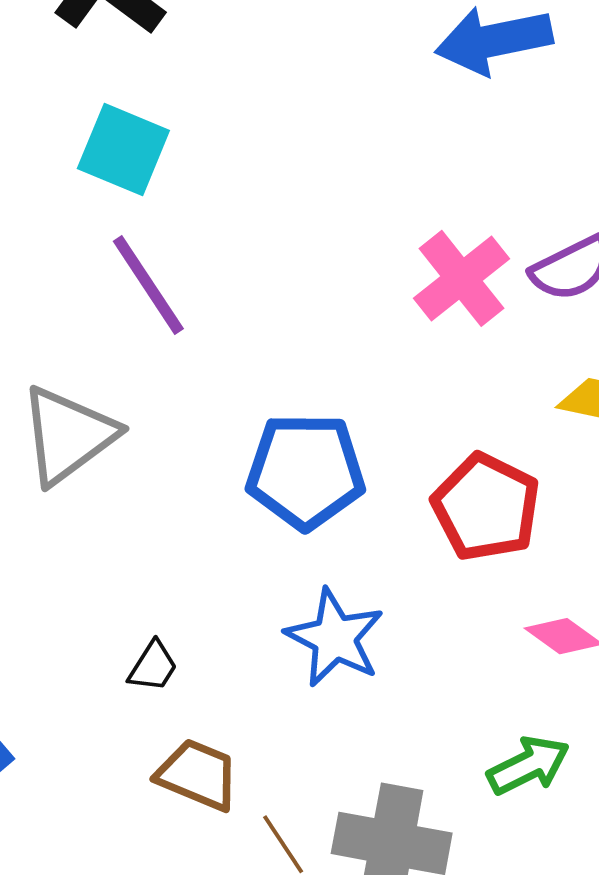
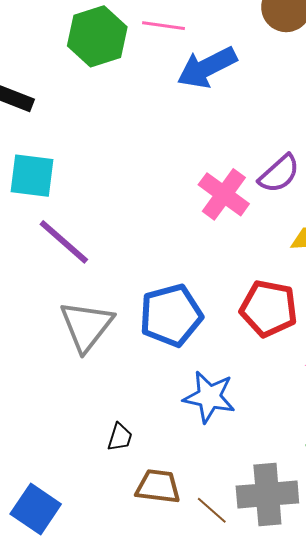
gray triangle: (68, 435) -> (86, 326), moved

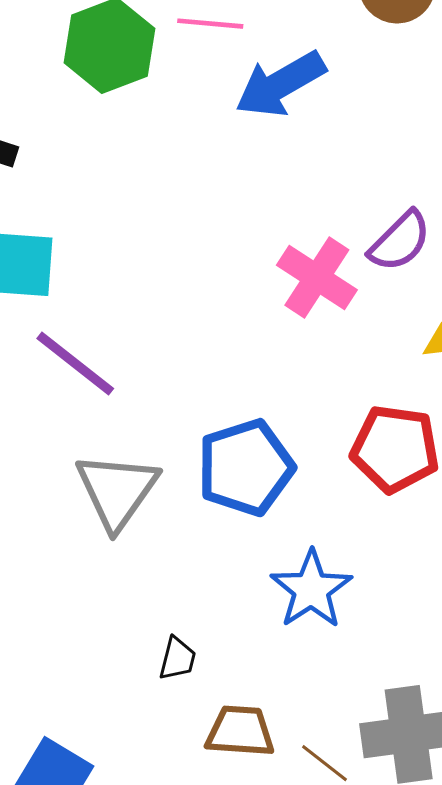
blue star: (209, 397) -> (311, 589), turned 30

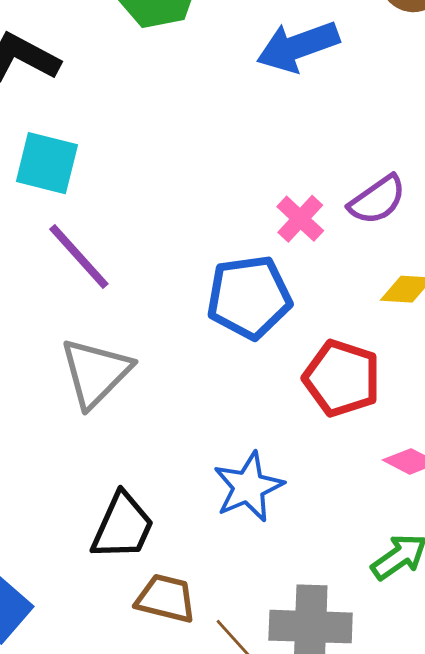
pink cross: (317, 277) -> (300, 219), size x0.7
blue pentagon: (246, 468) -> (249, 297), moved
black trapezoid: (177, 659) -> (123, 526), size x1.8

